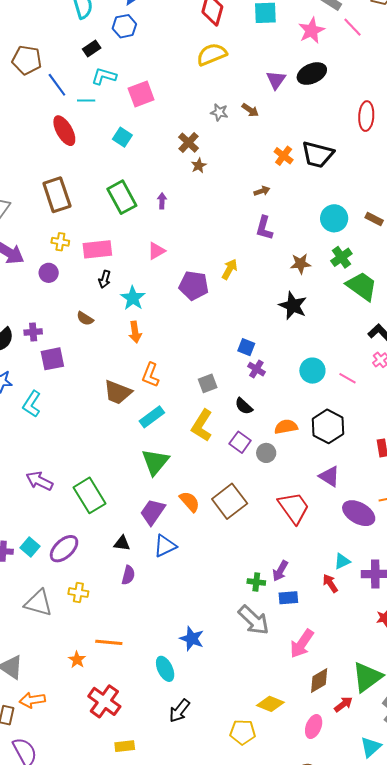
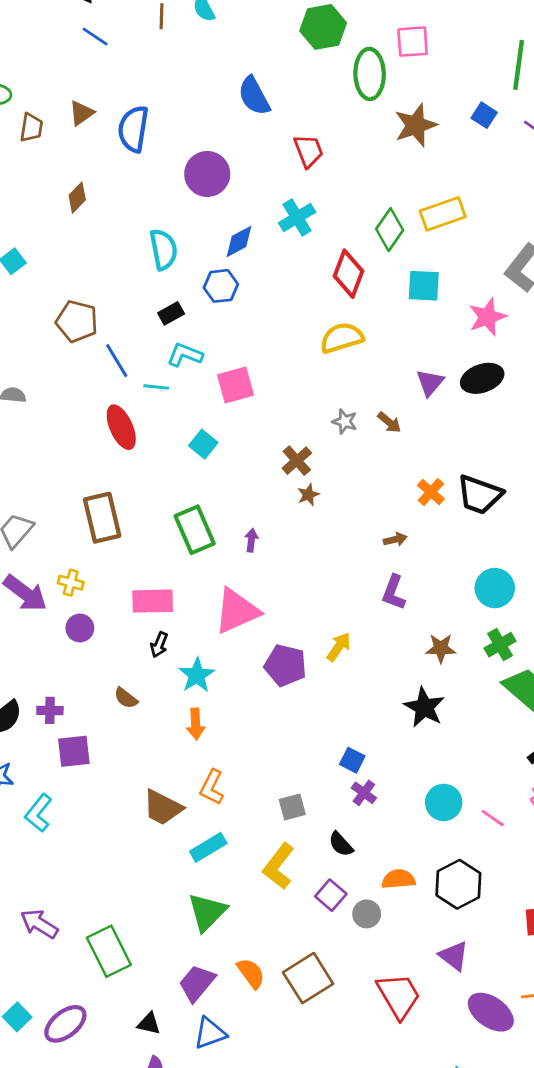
yellow cross: (60, 242) -> (71, 583), moved
pink triangle: (156, 251) -> (237, 611), size x1.8

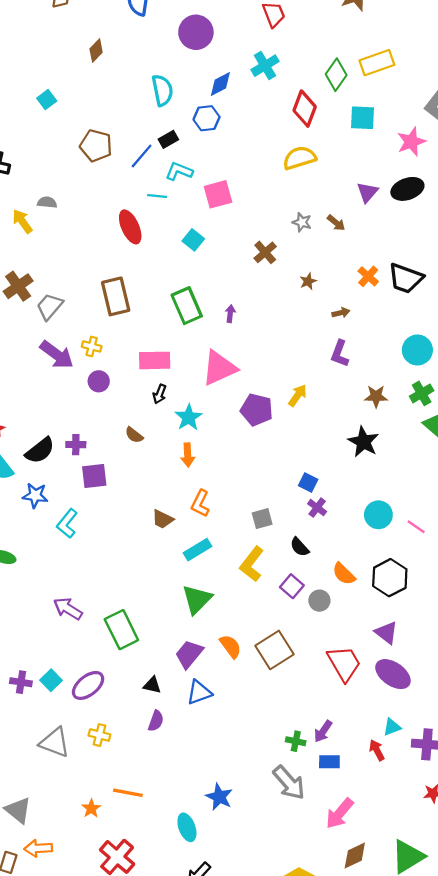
blue line: (117, 361) -> (142, 156), moved, turned 72
brown star: (308, 495) -> (308, 281), moved
brown trapezoid: (163, 808) -> (163, 519), size x0.7
orange semicircle: (398, 879) -> (344, 574), turned -130
purple ellipse: (491, 1012) -> (393, 674), moved

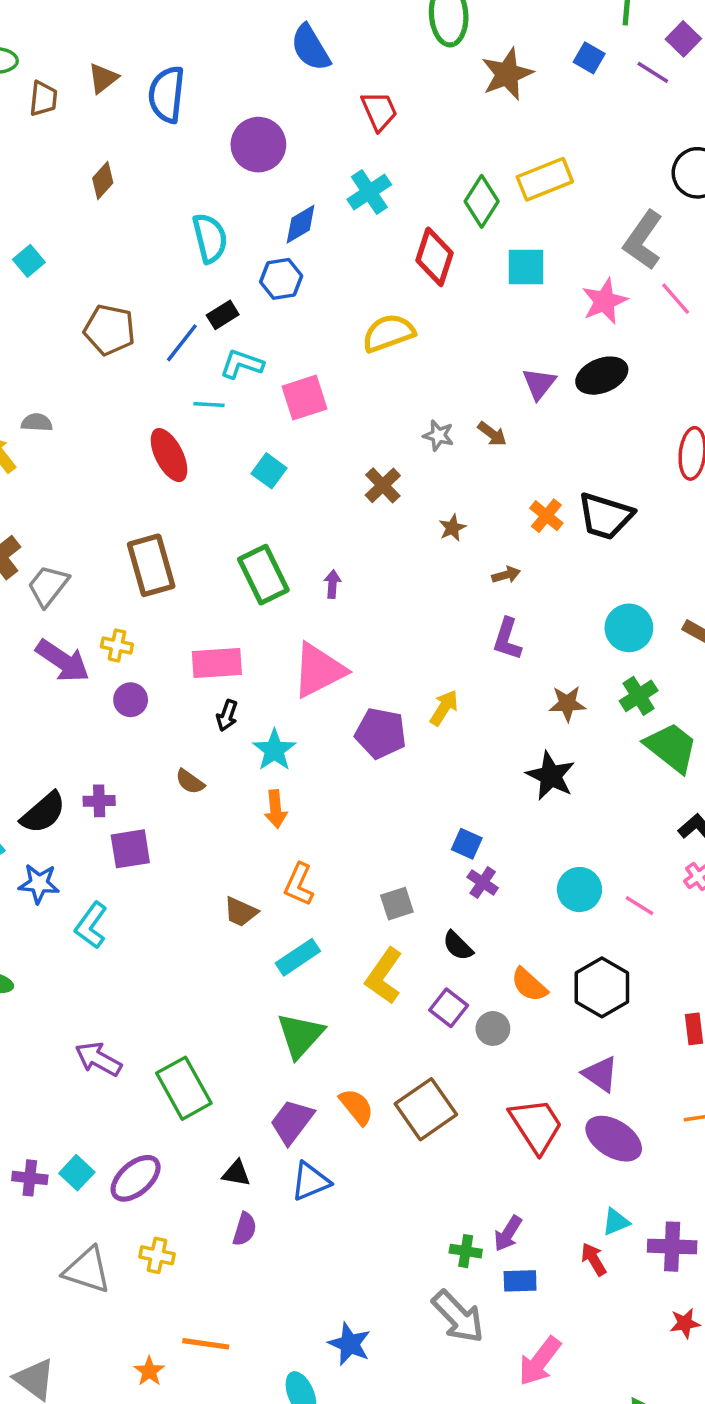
yellow semicircle: (299, 158) -> (388, 333), moved

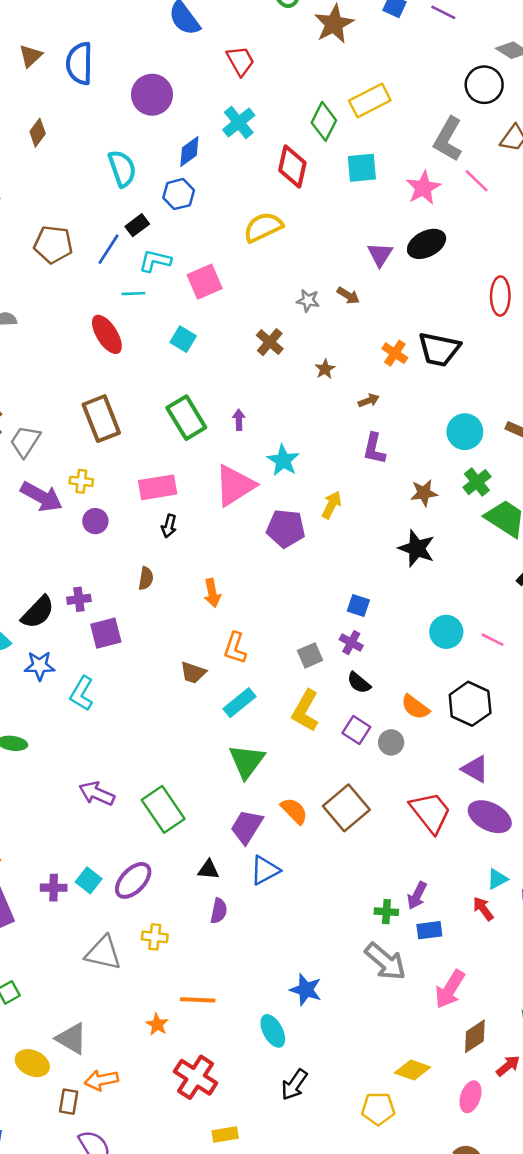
cyan star: (274, 750) -> (283, 460), moved
brown semicircle: (190, 782) -> (146, 578), turned -110
purple cross: (483, 883) -> (351, 643), moved

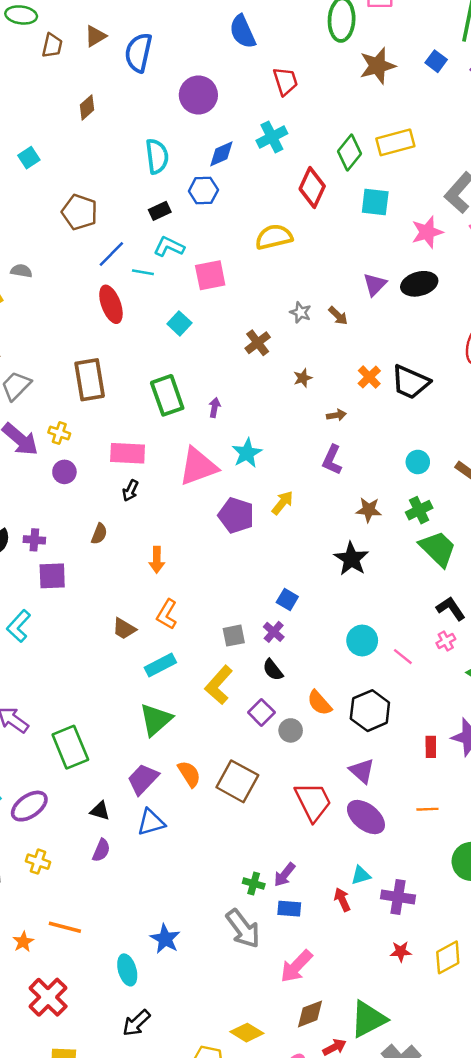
blue line: (109, 249) -> (111, 254), moved
cyan circle: (465, 432) -> (418, 462), size x0.7
brown square: (346, 808) -> (237, 781), turned -33

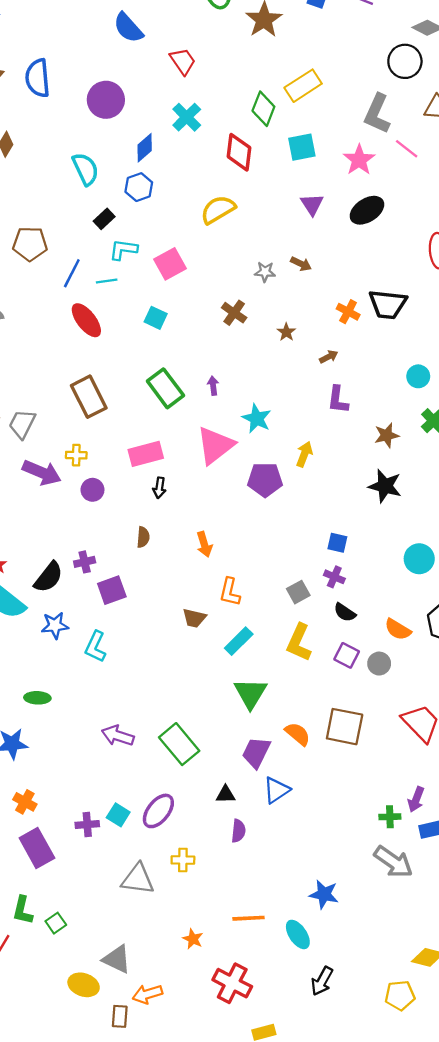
purple triangle: (375, 284) -> (312, 204), moved
orange line: (65, 927) -> (248, 918), moved

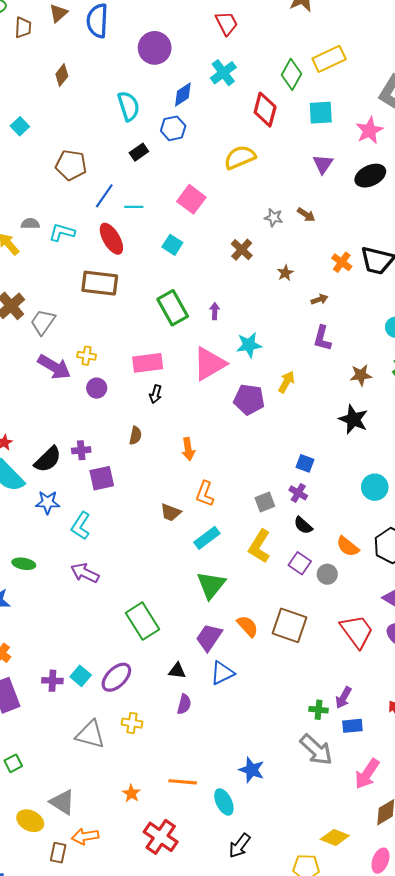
cyan L-shape: (123, 250) -> (62, 232), moved
pink square: (170, 264) -> (191, 199), turned -32
brown rectangle: (89, 397) -> (100, 283), moved, turned -64
cyan star: (257, 418) -> (249, 345), turned 30
purple arrow: (118, 736) -> (85, 573), moved

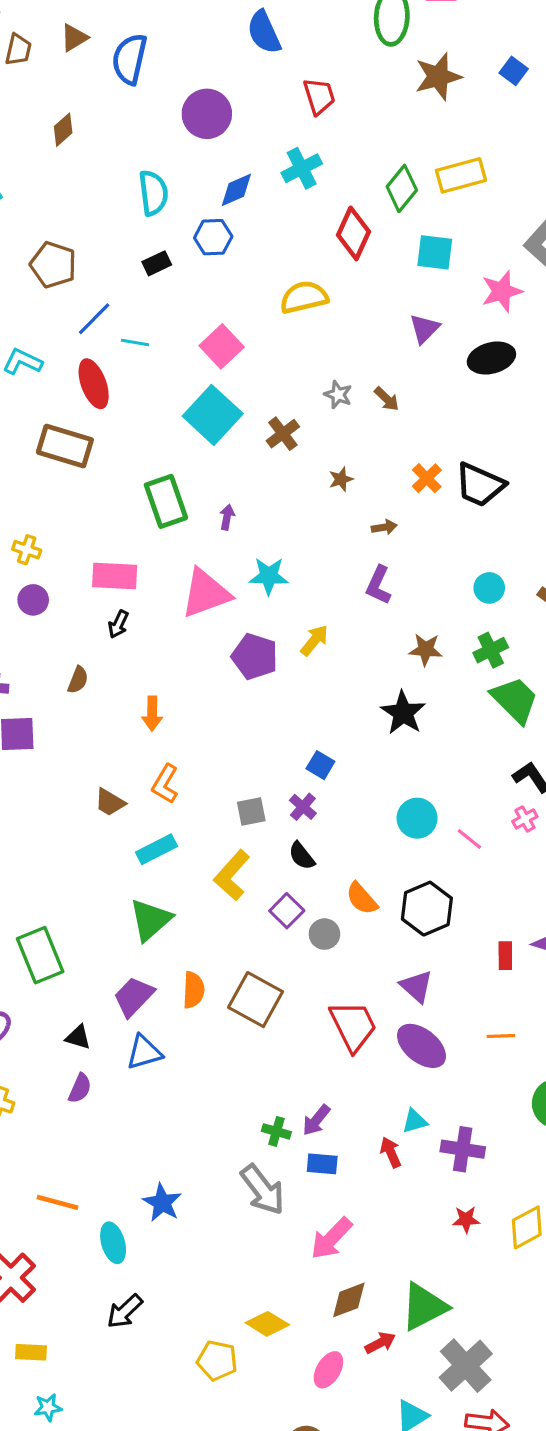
cyan square: (172, 245) -> (213, 415), moved, size x1.8
orange semicircle: (248, 626) -> (194, 990), turned 35

